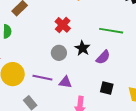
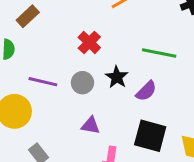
purple line: (42, 78) -> (43, 82), moved
black square: (107, 88) -> (150, 136), size x1.6

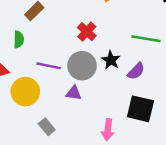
gray circle: (82, 83) -> (82, 66), size x1.5
purple triangle: (91, 125) -> (74, 93), moved

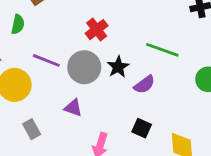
purple triangle: (74, 93) -> (73, 108), moved
black square: (140, 109) -> (142, 128), size x0.6

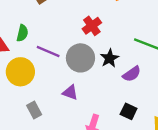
green semicircle: (18, 24) -> (22, 33), moved

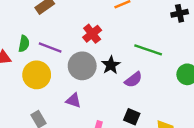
purple line: (48, 51) -> (50, 48), moved
yellow circle: (20, 72) -> (37, 75), moved

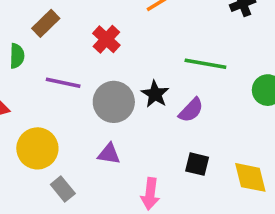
red cross: (92, 34) -> (106, 39), moved
green semicircle: (24, 44) -> (17, 56), moved
yellow circle: (37, 75) -> (37, 148), moved

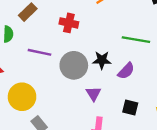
red cross: (106, 39) -> (69, 23), turned -30
black star: (155, 94) -> (102, 60), turned -30
purple triangle: (109, 154) -> (93, 94), moved, turned 49

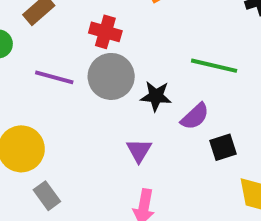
gray circle: (74, 65) -> (111, 76), moved
black square: (130, 108) -> (223, 147), moved, turned -35

